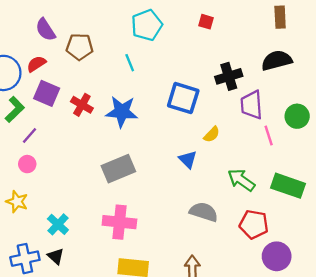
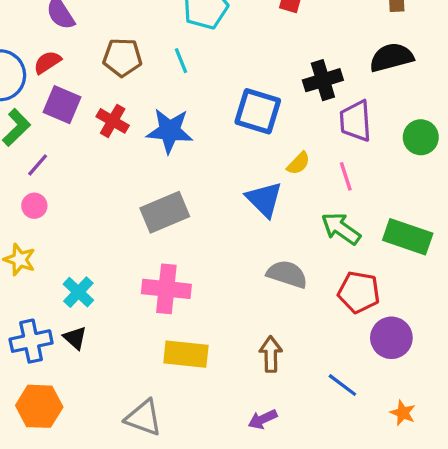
brown pentagon: (80, 47) -> (122, 57), moved
pink line: (269, 136) -> (346, 176), moved
blue triangle: (188, 159) -> (264, 199), size x1.4

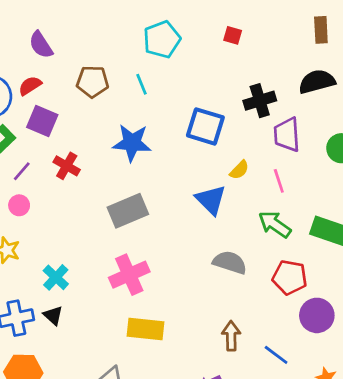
red cross: (113, 121) -> (67, 166), moved
pink cross: (166, 289) -> (129, 275), turned -30
brown arrow: (271, 354) -> (231, 336), moved

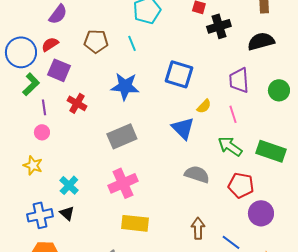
purple semicircle: (41, 45) -> (58, 14), turned -110
black cross: (260, 101) -> (219, 26), moved
purple line: (22, 171) -> (44, 107), turned -49

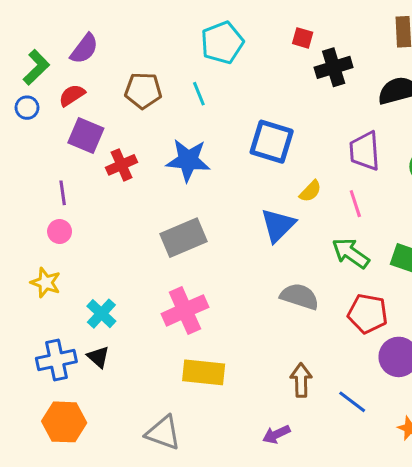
blue circle: (21, 52) -> (27, 108), size x0.5
green L-shape: (31, 84) -> (36, 67), moved
red cross: (77, 103) -> (121, 165), moved, turned 36
blue triangle: (183, 128) -> (278, 225), turned 30

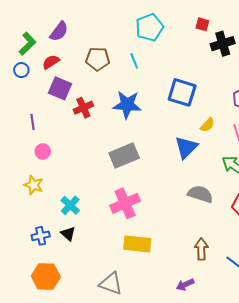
purple line: (63, 193) -> (33, 122), moved
blue cross: (56, 360) -> (41, 236), size x0.7

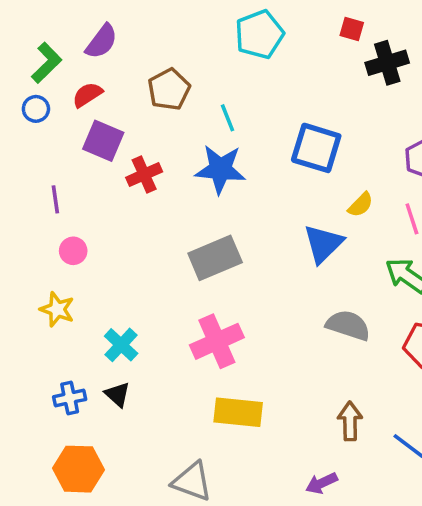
brown pentagon: (98, 59) -> (169, 89), turned -30
cyan line: (134, 61) -> (227, 118), moved

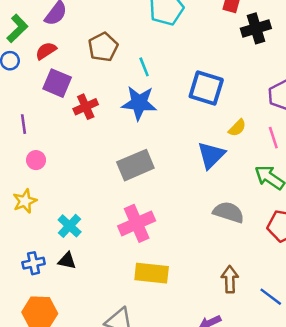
yellow star: (57, 309) -> (25, 201), turned 30
black triangle: (118, 395) -> (67, 261), turned -30

